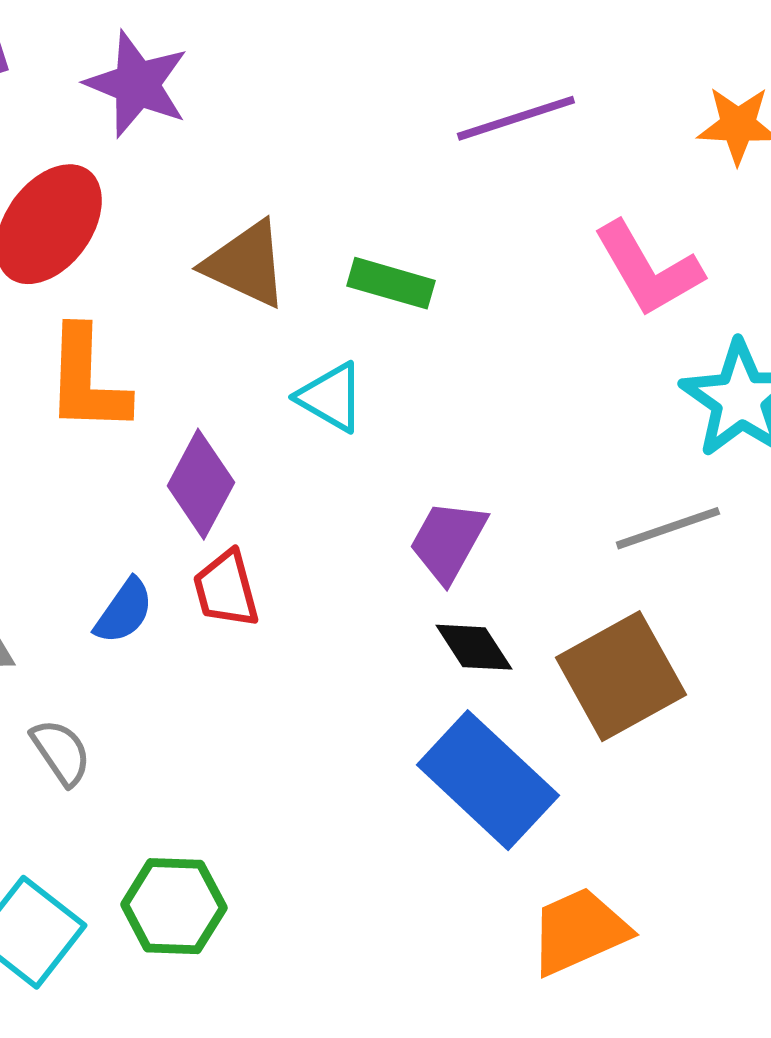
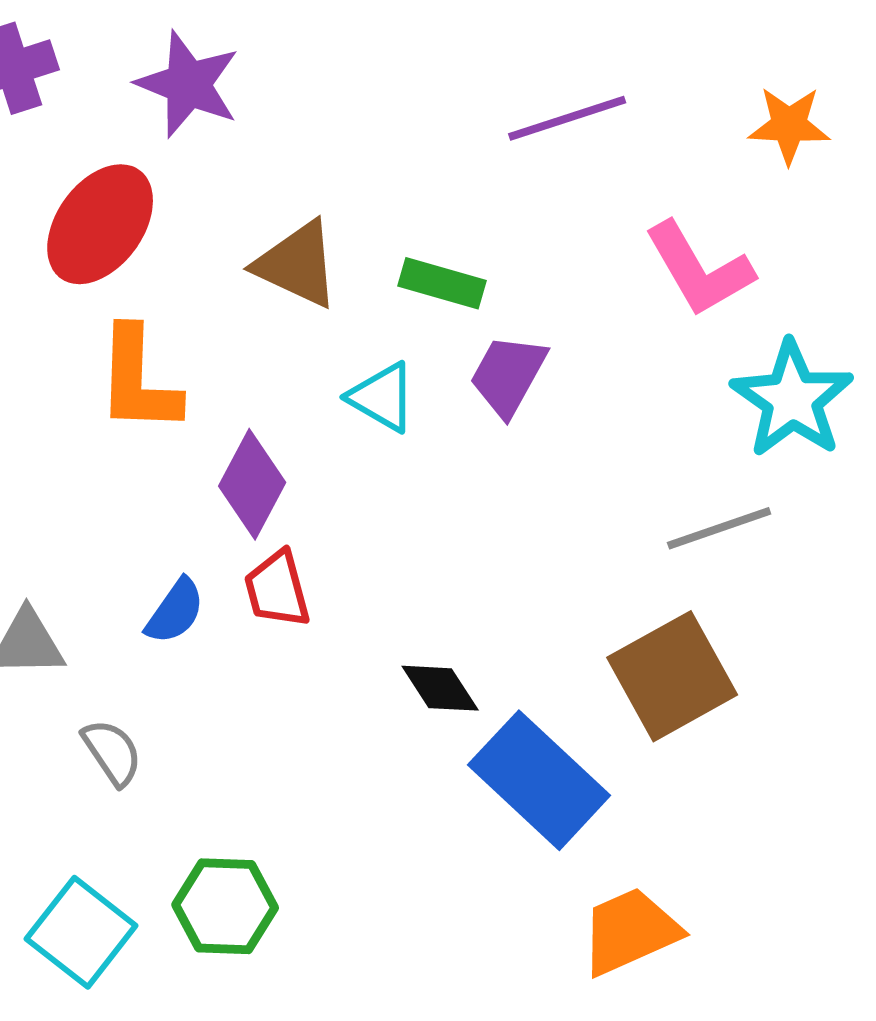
purple trapezoid: (448, 541) -> (508, 375), moved
black diamond: (474, 647) -> (440, 688), moved

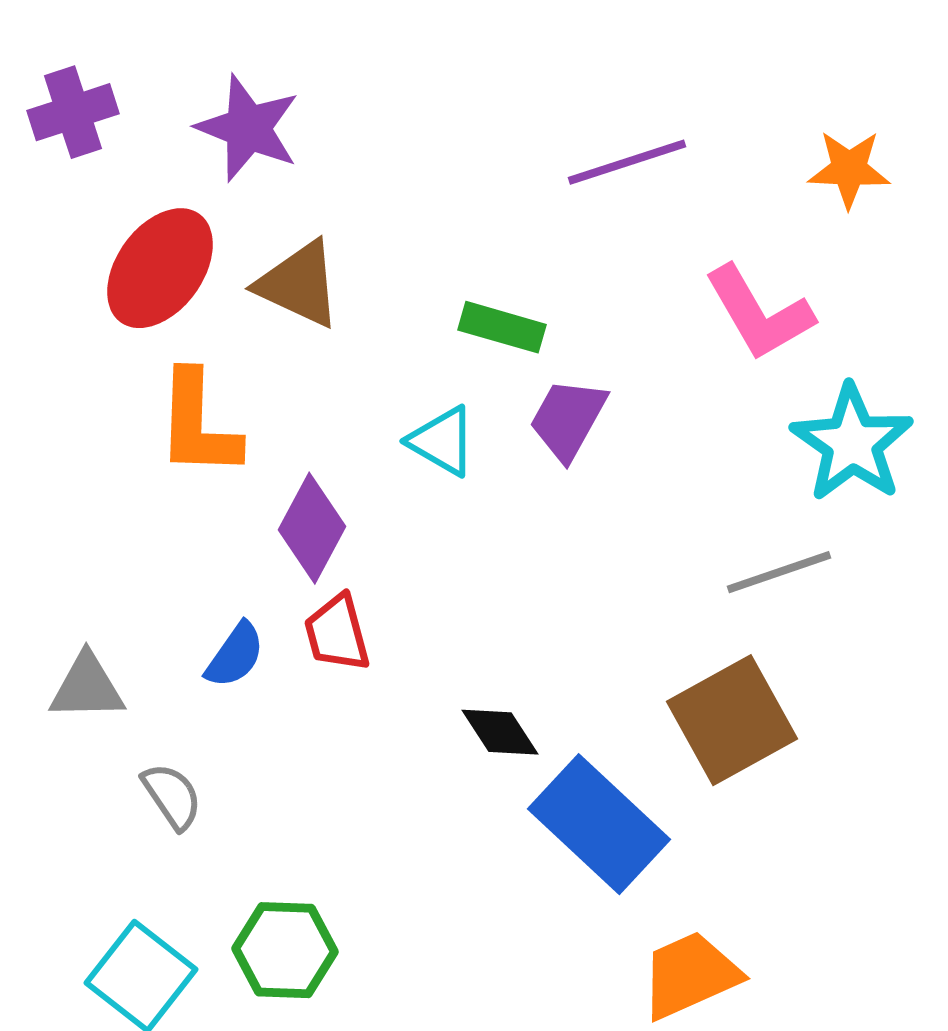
brown triangle: (297, 264) -> (299, 284), moved

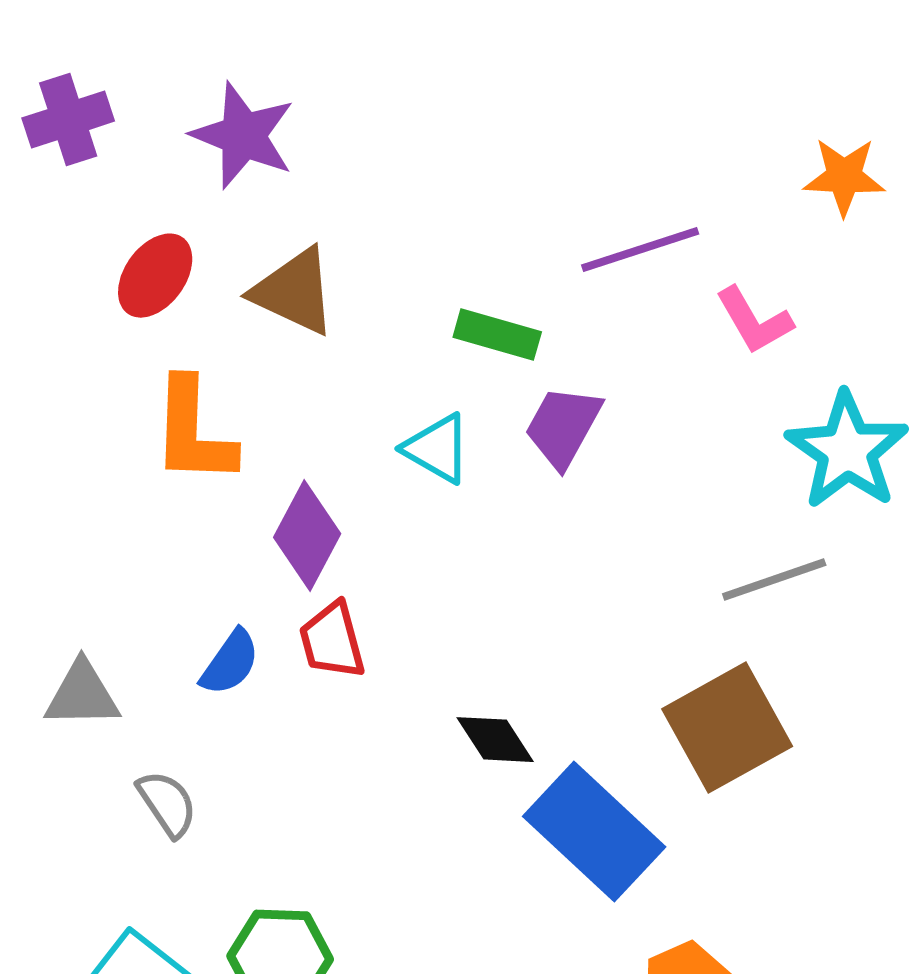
purple line: (627, 162) -> (640, 250), moved
red ellipse: (160, 268) -> (155, 276), size x0.7
pink L-shape: (759, 313) -> (754, 321), size x0.7

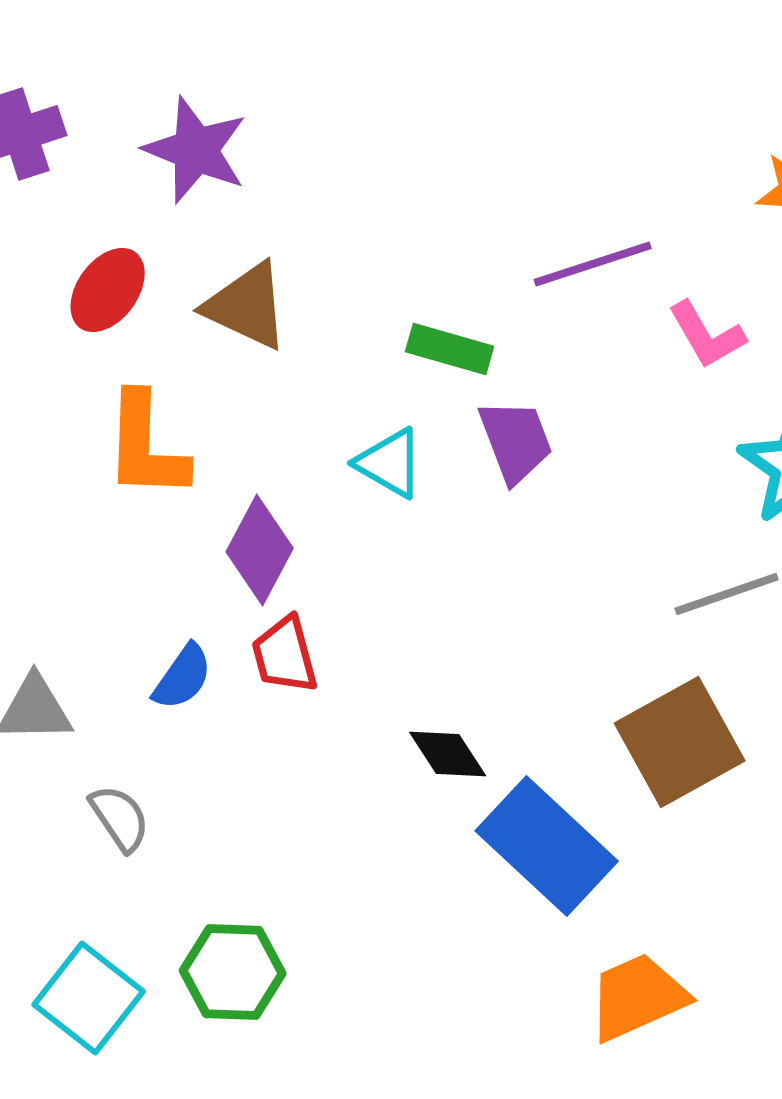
purple trapezoid: (563, 427) -> (516, 441), turned 130

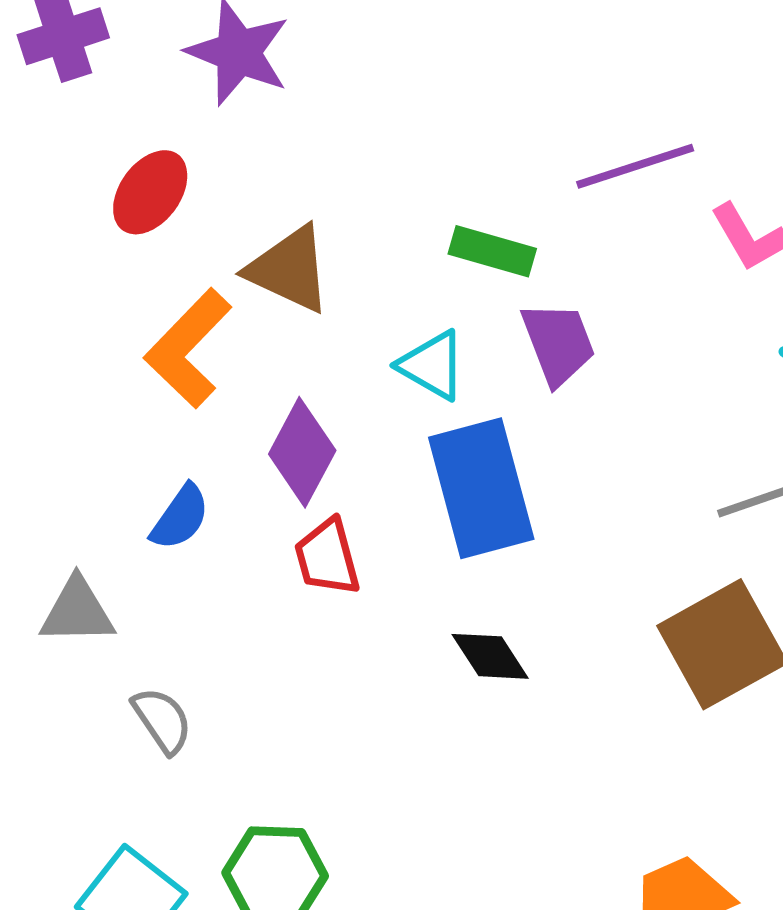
brown triangle: (247, 306) -> (289, 269), moved
orange L-shape: (146, 446) -> (188, 348), turned 42
blue semicircle: (183, 677) -> (180, 517), moved
blue rectangle: (547, 846) -> (481, 488), moved, turned 32

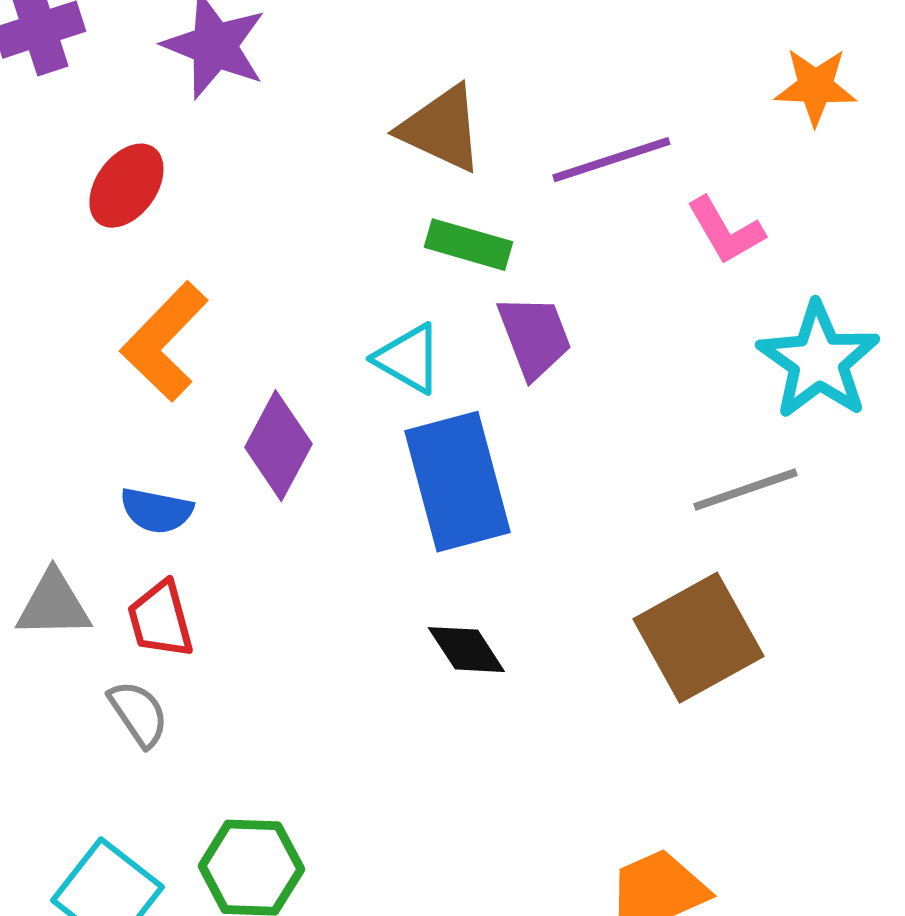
brown triangle: (289, 269) -> (441, 129), moved
blue semicircle: (180, 517) -> (156, 511), turned 66
red trapezoid: (327, 557) -> (160, 620), moved

